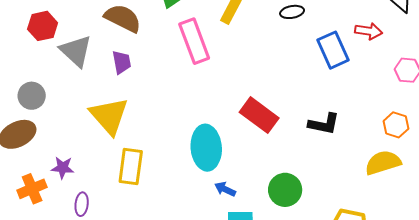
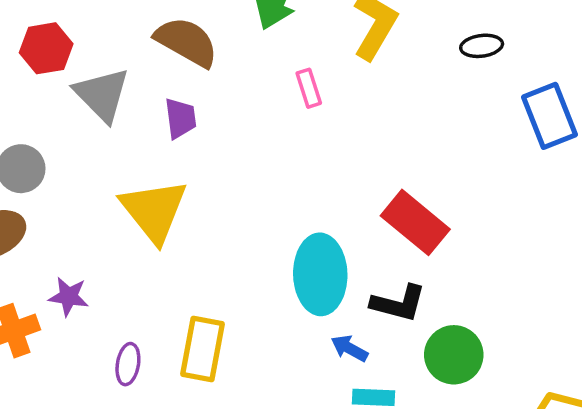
pink rectangle: (194, 41) -> (309, 88), size x0.5
black L-shape: (324, 124) -> (398, 303), moved
yellow rectangle: (131, 167) -> (203, 349), moved
purple ellipse: (82, 204) -> (128, 364), moved

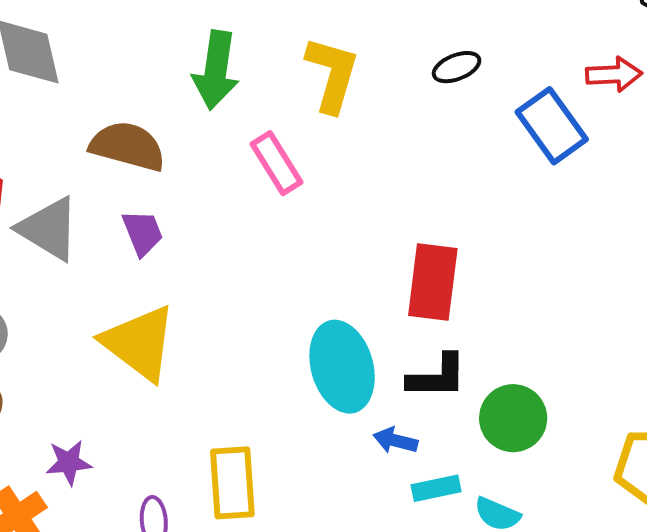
pink rectangle: (309, 88) -> (276, 163), size x1.4
red rectangle: (415, 222) -> (433, 282), turned 72

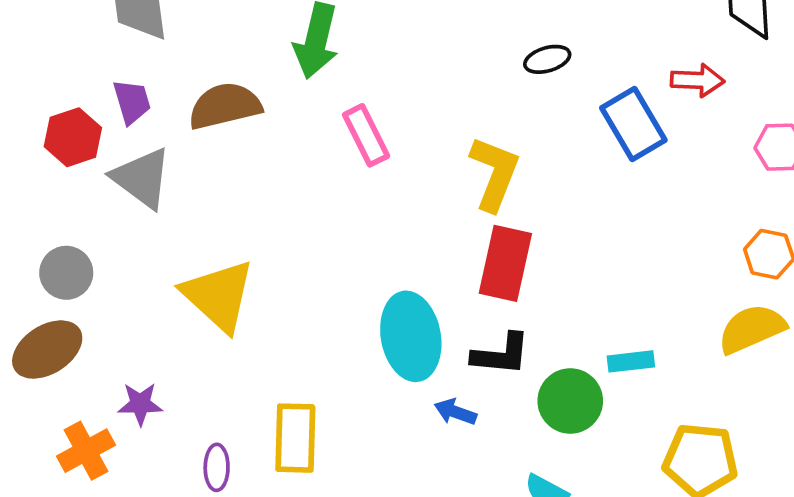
yellow L-shape: (332, 74) -> (494, 173), moved
brown semicircle: (128, 146) -> (225, 106), turned -34
purple trapezoid: (143, 233) -> (132, 102), moved
cyan rectangle: (436, 488) -> (631, 361), moved

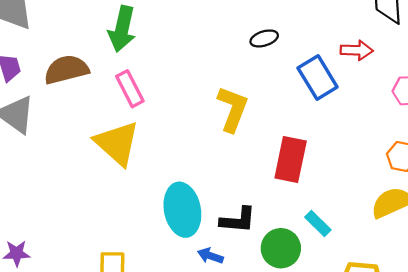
pink rectangle: (366, 135) -> (130, 89), moved
red rectangle: (505, 263) -> (291, 160), moved
yellow triangle: (219, 296) -> (117, 143), moved
cyan rectangle: (631, 361) -> (318, 223), turned 52

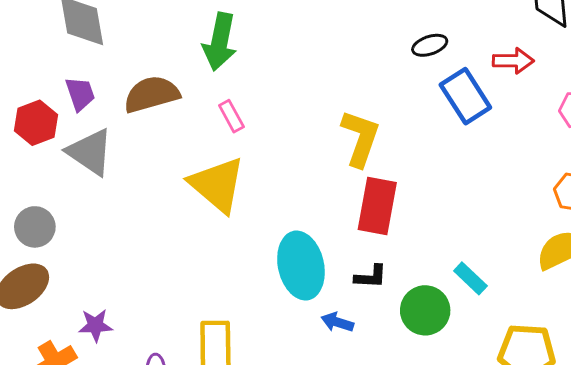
black ellipse: (264, 38) -> (430, 45), moved
pink rectangle: (130, 89) -> (231, 116), size x0.7
red rectangle: (291, 160) -> (377, 206), moved
black L-shape: (238, 220) -> (371, 277), size x0.7

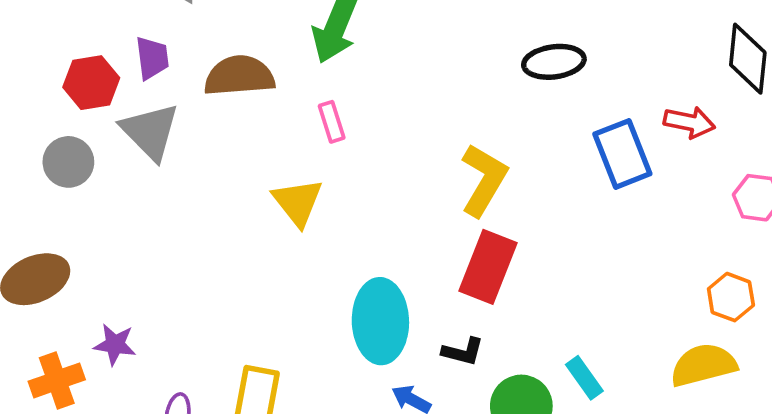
black ellipse: (430, 45) -> (554, 62), moved, size x1.4
yellow triangle: (217, 185) -> (298, 202), size x0.7
gray circle: (35, 227) -> (68, 162), moved

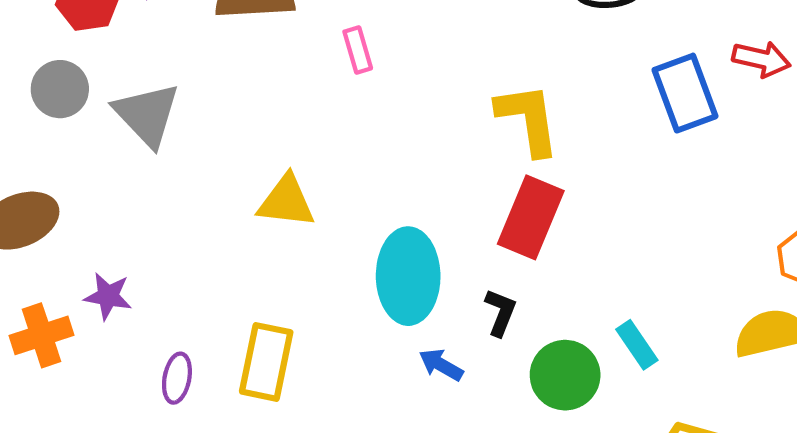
gray triangle: (150, 131) -> (147, 114), moved
yellow L-shape: (484, 180) -> (528, 119), turned -40
yellow triangle: (298, 202) -> (286, 201), moved, turned -46
black L-shape: (463, 352) -> (500, 312), turned -84

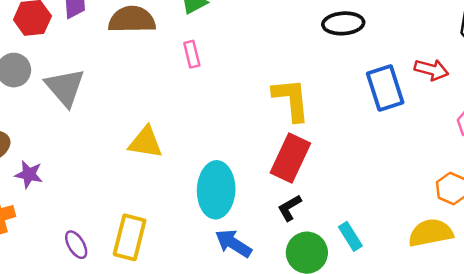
purple star: (108, 296) -> (29, 174), moved
black L-shape: (500, 312) -> (290, 208), moved, turned -144
blue arrow: (441, 365) -> (233, 243), size x1.4
purple ellipse: (177, 378) -> (76, 245), turned -44

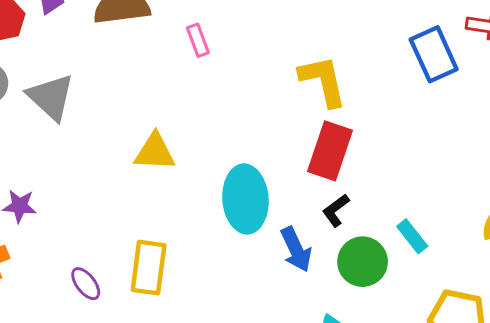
blue arrow: (233, 243) -> (296, 249), moved, turned -141

